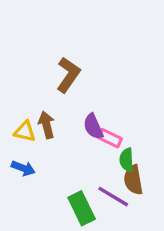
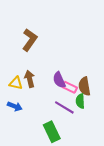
brown L-shape: (68, 75) -> (30, 40), moved
brown semicircle: (133, 180) -> (84, 86), moved
purple line: (113, 197) -> (64, 107), moved

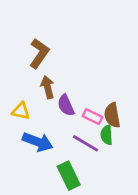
brown arrow: (30, 79) -> (48, 87), moved
purple semicircle: (59, 80) -> (66, 105), moved
blue arrow: (15, 106) -> (38, 142), moved, size x1.5

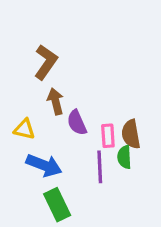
pink rectangle: (93, 117) -> (108, 136), turned 60
purple line: (86, 143) -> (100, 167), turned 56
green rectangle: (69, 176) -> (57, 205), moved

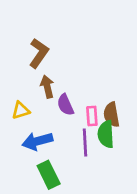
yellow triangle: (24, 129) -> (21, 110), turned -30
green semicircle: (124, 157) -> (106, 134), size x1.4
blue arrow: (44, 165) -> (37, 141), turned 144

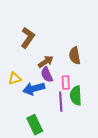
brown arrow: (47, 87) -> (46, 62), moved, turned 70
brown semicircle: (111, 115) -> (75, 56), moved
blue arrow: (37, 141) -> (34, 89), moved

